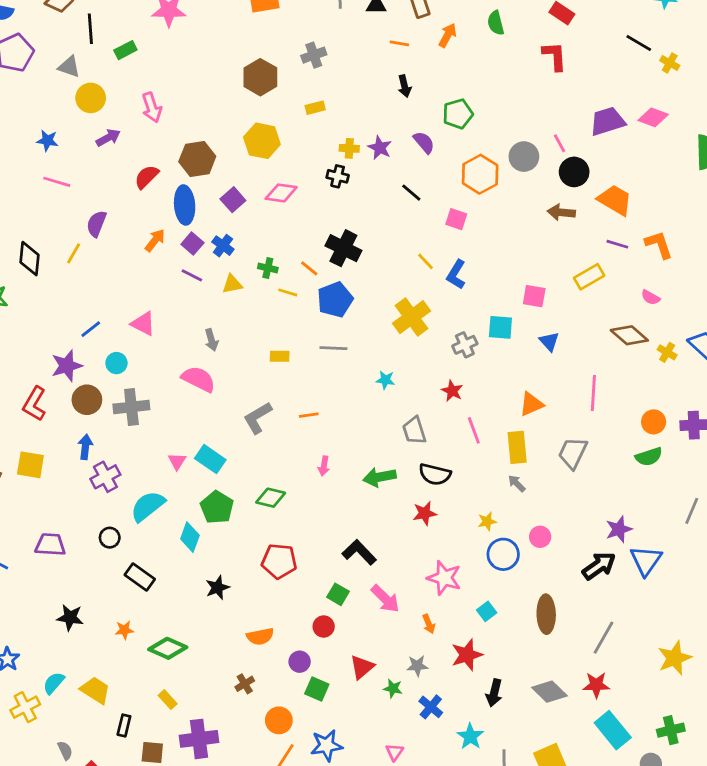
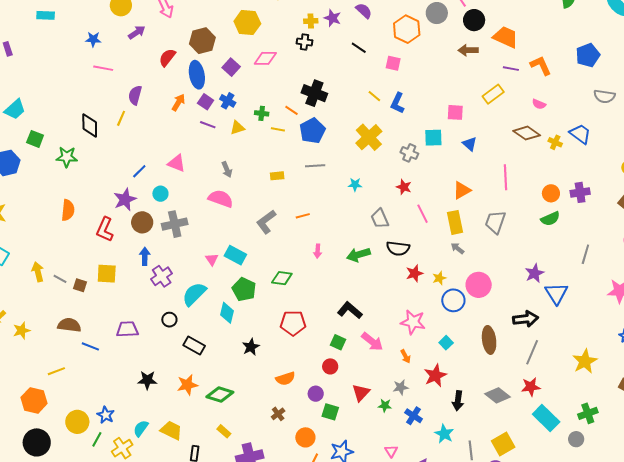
gray cross: (465, 345) -> (409, 153), turned -36
red star: (425, 513) -> (414, 273), moved
pink circle: (540, 537) -> (479, 285), size x1.6
black arrow: (599, 566) -> (526, 319), moved, turned 35
orange star: (124, 630) -> (187, 385), size x1.5

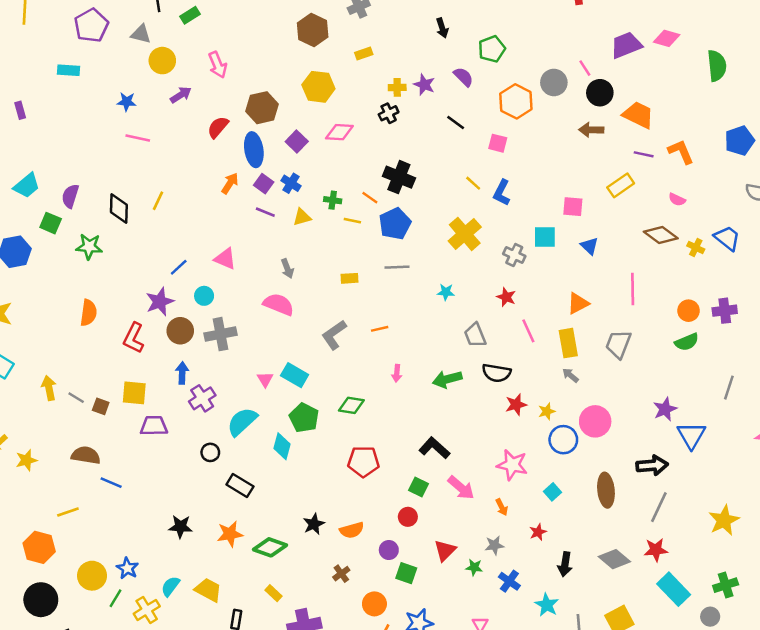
black cross: (304, 42) -> (389, 113), turned -35
purple semicircle: (135, 95) -> (70, 196), moved
purple trapezoid: (127, 329) -> (154, 426), moved
black star: (251, 347) -> (314, 524), moved
red star: (435, 375) -> (538, 532), size x0.6

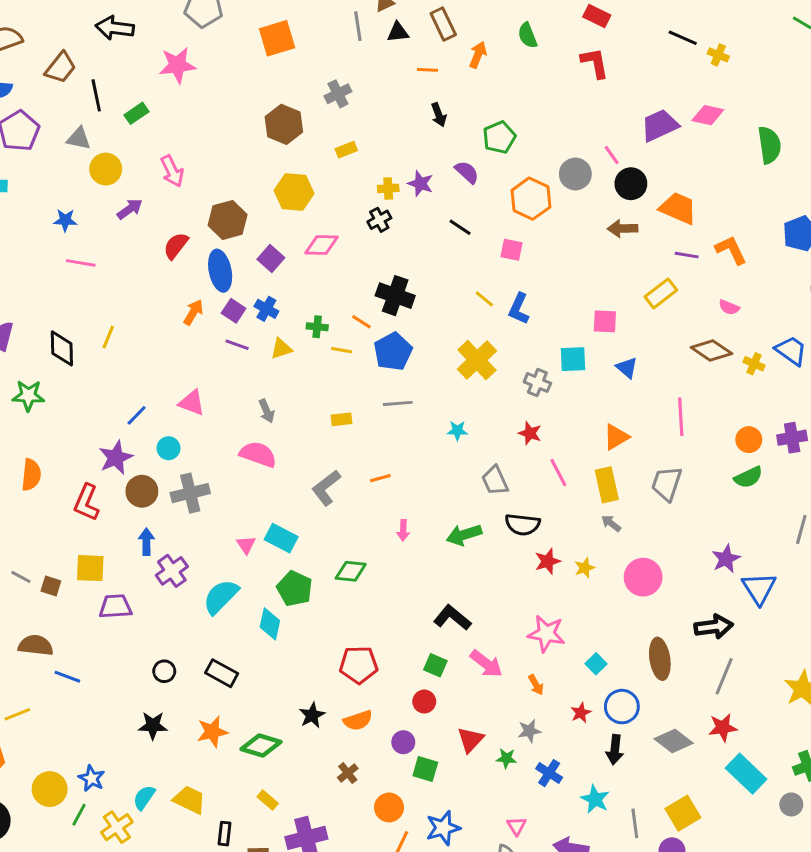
blue circle: (563, 440) -> (622, 707), moved
black circle: (210, 452) -> (164, 671), moved
red pentagon: (363, 462) -> (359, 665), moved

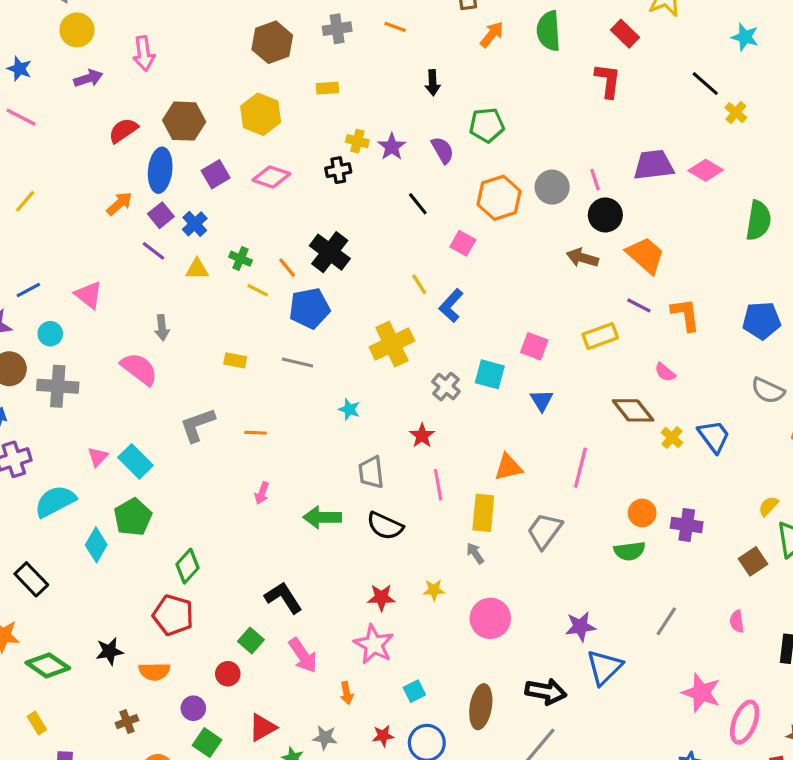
green semicircle: (528, 35) -> (549, 31), size x1.4
orange line: (428, 70) -> (395, 27), moved
red star: (548, 561) -> (381, 597), moved
green diamond: (351, 571) -> (187, 566), moved, turned -72

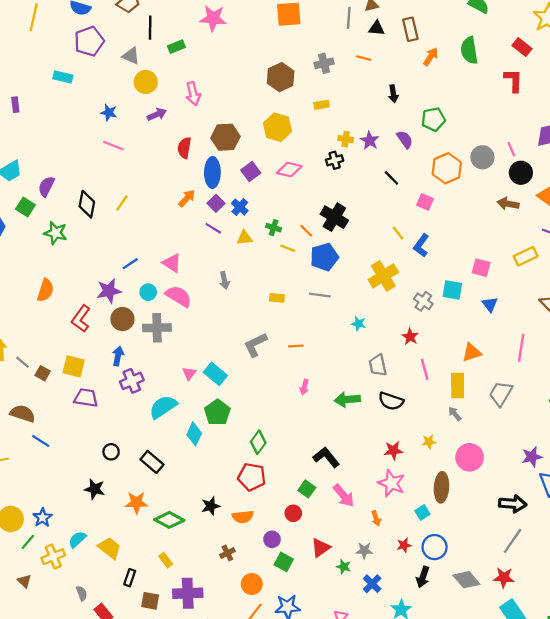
red semicircle: (123, 130) -> (184, 148), turned -40
pink semicircle: (139, 369) -> (179, 296), moved
brown ellipse: (481, 707) -> (441, 487), moved

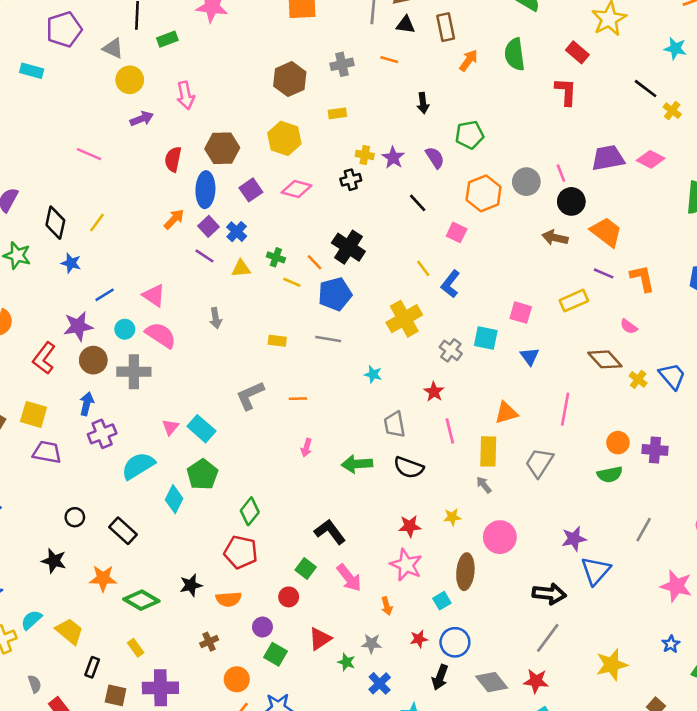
blue star: (109, 113) -> (71, 263), moved

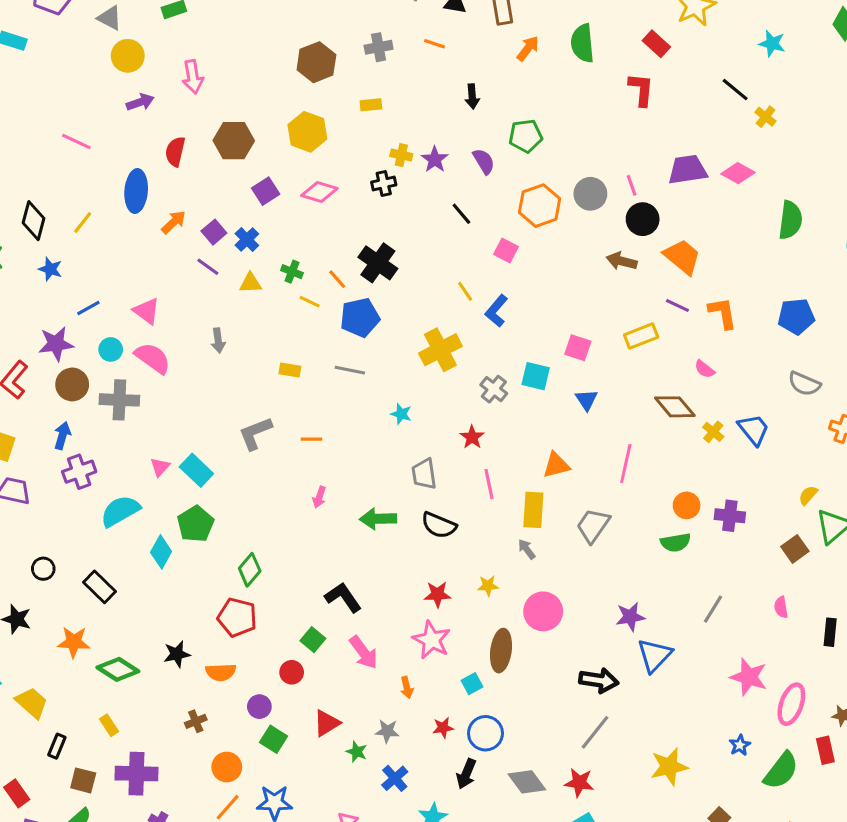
blue ellipse: (205, 190) -> (136, 191), moved

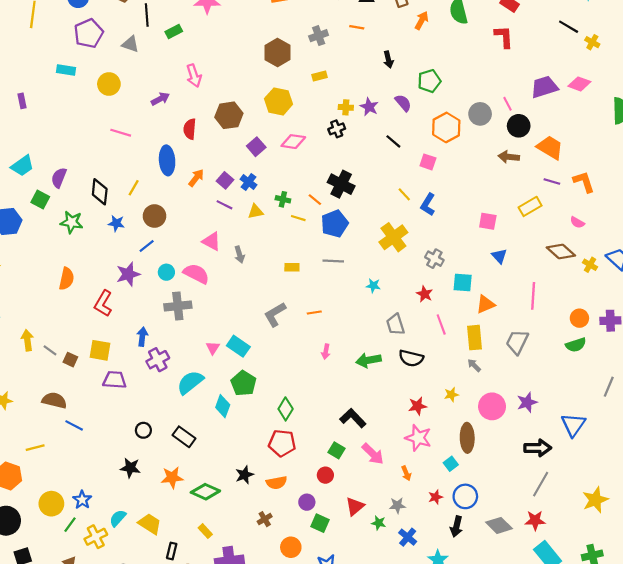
yellow circle: (128, 56) -> (109, 84), moved
pink triangle: (147, 311) -> (211, 241), moved
cyan square: (536, 376) -> (463, 282), moved
brown circle: (72, 384) -> (154, 216), moved
purple star: (630, 617) -> (527, 402), moved

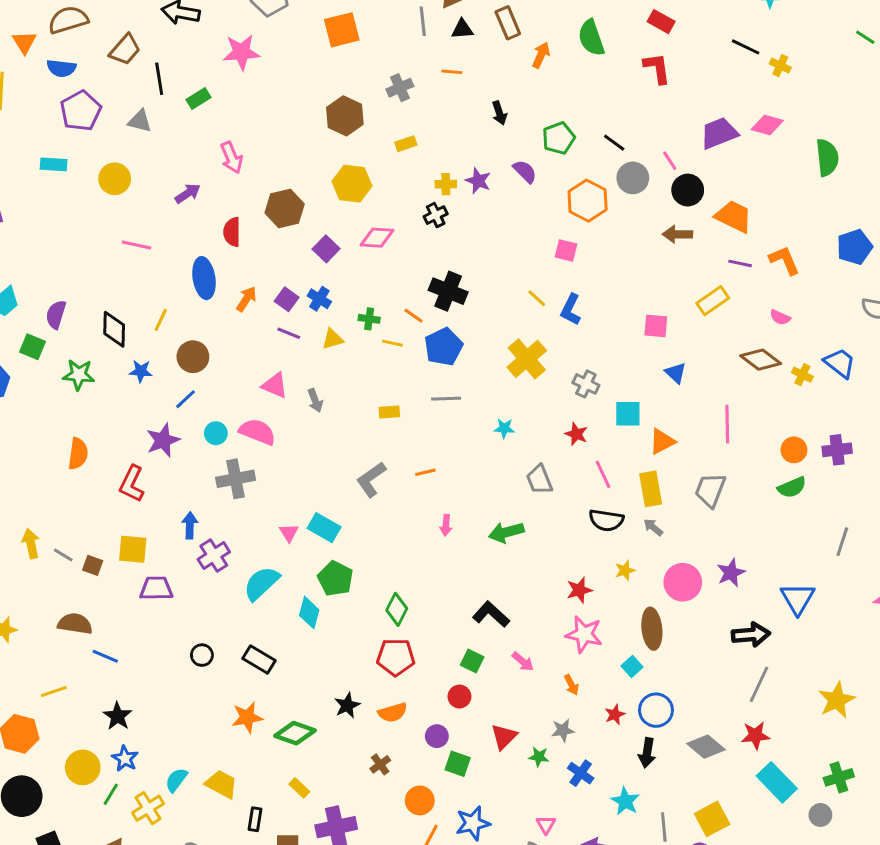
black line: (393, 141) -> (614, 143), moved
black semicircle: (411, 358) -> (606, 520), moved
pink arrow: (373, 454) -> (523, 662), size x0.7
black star: (130, 468) -> (118, 716), moved, turned 30

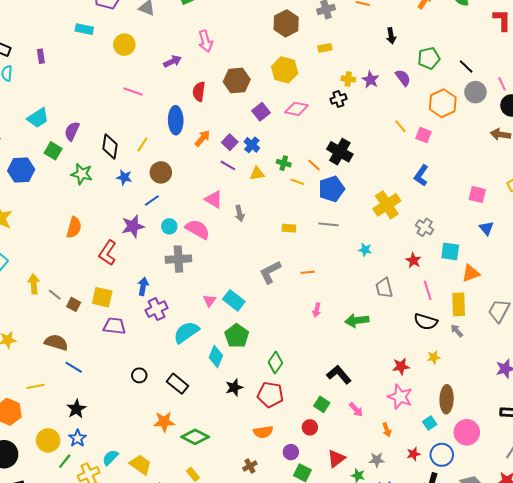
yellow line: (537, 298) -> (400, 126), moved
pink circle: (683, 582) -> (467, 432), moved
black star: (347, 705) -> (234, 387), moved

